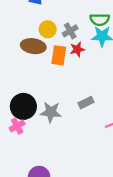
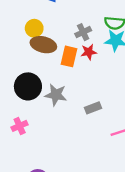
yellow circle: (48, 29) -> (34, 28), moved
black circle: (23, 106) -> (28, 86), moved
gray star: (51, 112) -> (56, 95), moved

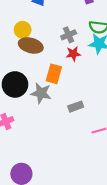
orange rectangle: (69, 56) -> (54, 74), moved

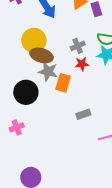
yellow circle: (23, 30) -> (34, 40), size x1.5
gray star: (41, 93) -> (48, 71), moved

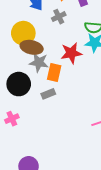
gray cross: (78, 46) -> (59, 17), moved
red star: (82, 64) -> (71, 53), size x1.5
gray rectangle: (83, 114) -> (48, 94), moved

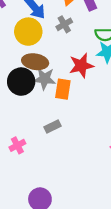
yellow circle: (23, 33) -> (28, 32), moved
black circle: (19, 84) -> (21, 82), moved
gray rectangle: (48, 94) -> (53, 126), moved

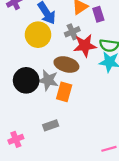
brown ellipse: (35, 62) -> (66, 65), moved
red star: (81, 66) -> (85, 46), moved

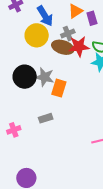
brown ellipse: (66, 65) -> (63, 47), moved

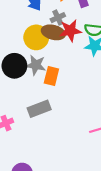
yellow circle: (37, 35) -> (36, 37), moved
gray rectangle: (46, 118) -> (39, 109), size x1.5

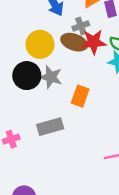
yellow circle: (36, 37) -> (40, 44), moved
orange rectangle: (51, 76) -> (80, 96), moved

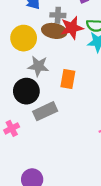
gray cross: (81, 26) -> (58, 15), turned 32
black circle: (27, 76) -> (26, 91), moved

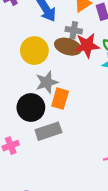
gray star: (38, 66) -> (47, 82), turned -30
orange rectangle: (68, 79) -> (60, 99), moved

